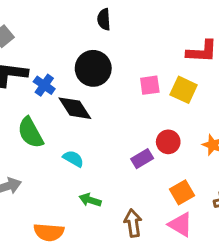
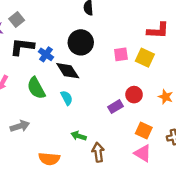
cyan semicircle: (73, 159) -> (67, 98), moved, turned 32
orange square: (182, 192) -> (144, 130), turned -35
brown arrow: (133, 223) -> (98, 152), moved

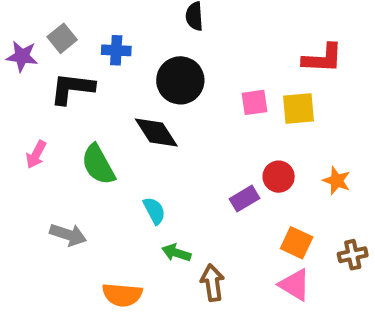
blue cross: (46, 54) -> (116, 50), moved, turned -32
yellow square: (145, 58) -> (299, 108), turned -30
cyan semicircle: (67, 98) -> (154, 211), moved
gray arrow: (20, 126) -> (68, 235), turned 36

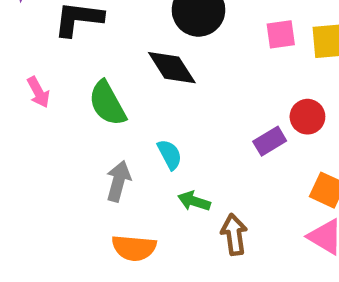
pink arrow: (36, 155) -> (38, 92), turned -56
gray arrow: (68, 235) -> (118, 181), moved, turned -93

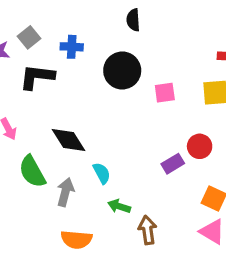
pink square: (281, 34) -> (165, 93), moved
black diamond: (172, 68) -> (69, 140), moved
green semicircle: (107, 103) -> (32, 172), moved

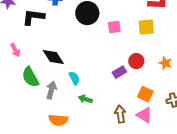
brown arrow: (147, 230) -> (120, 114), moved

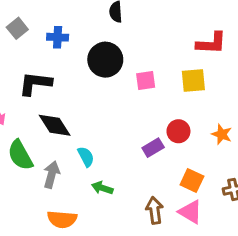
black L-shape: (33, 17) -> (35, 83), moved

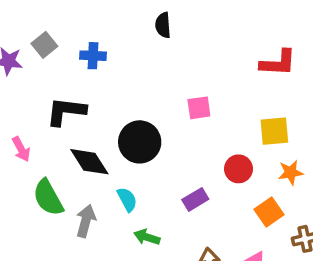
black circle: (105, 60) -> (140, 142), moved
yellow square: (193, 81) -> (274, 131), moved
orange star: (222, 134) -> (291, 172), turned -30
purple rectangle: (153, 148) -> (195, 199), moved
orange square: (192, 181) -> (269, 212), moved, turned 30

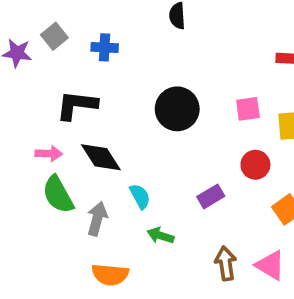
pink square: (199, 108) -> (248, 109), moved
black circle: (140, 142) -> (177, 109), moved
pink arrow: (21, 149) -> (49, 154), moved, turned -60

